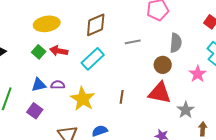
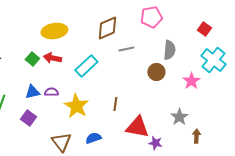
yellow ellipse: (47, 24) -> (54, 31), moved
brown diamond: (96, 25) -> (107, 28), moved
red triangle: (160, 93) -> (137, 127), moved

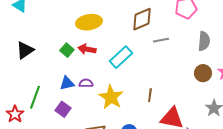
brown circle: (156, 72) -> (203, 73), moved

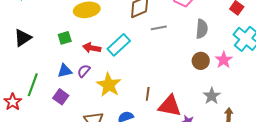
red arrow: (87, 49) -> (92, 48), moved
green square: (67, 50) -> (65, 38), turned 32
purple semicircle: (86, 83) -> (84, 71), turned -48
brown line: (150, 95) -> (148, 94), moved

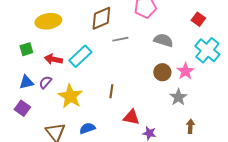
gray semicircle: (202, 29) -> (163, 40), turned -78
brown line: (148, 94) -> (111, 91), moved
gray star: (212, 96) -> (178, 97), moved
red triangle: (170, 106) -> (131, 117), size x0.7

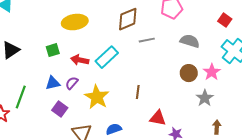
purple square: (22, 108) -> (60, 109), moved

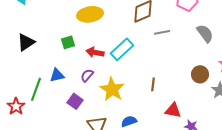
gray semicircle: (190, 41) -> (205, 33), turned 36
brown circle: (189, 73) -> (200, 74), moved
blue triangle: (53, 83) -> (57, 75), moved

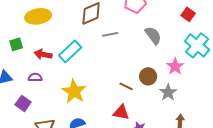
purple semicircle: (87, 75) -> (35, 77), turned 48
brown line: (153, 84) -> (126, 86), moved, turned -72
yellow star: (112, 89) -> (74, 91), moved

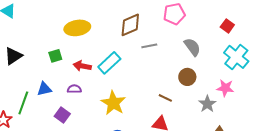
pink star: (175, 66) -> (225, 88), moved, turned -30
brown circle: (148, 76) -> (187, 77), moved

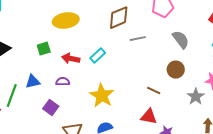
cyan rectangle: (109, 63) -> (98, 56), size x0.7

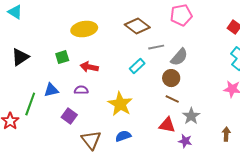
brown diamond: (119, 18) -> (137, 26), turned 60
gray semicircle: (181, 40) -> (179, 57), moved, turned 78
cyan rectangle: (98, 56) -> (137, 66), moved
brown circle: (176, 70) -> (171, 78), moved
gray star: (196, 97) -> (191, 116), moved

